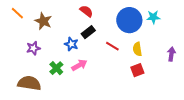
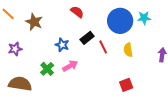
black rectangle: (88, 32) -> (87, 38), moved
red line: (112, 46) -> (103, 47), turned 32
purple star: (33, 48) -> (15, 49), moved
red square: (137, 70) -> (126, 85), moved

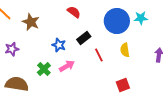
red line: (103, 47) -> (99, 55), moved

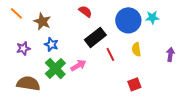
black rectangle: (84, 38) -> (95, 37), size x1.5
blue star: (59, 45) -> (51, 44), moved
green cross: (44, 69) -> (55, 68), size x1.5

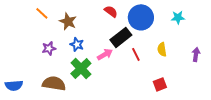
blue circle: (128, 20) -> (141, 17), moved
pink arrow: (78, 65) -> (105, 54), moved

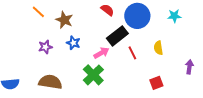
purple arrow: (196, 54) -> (189, 67), moved
green cross: (81, 68) -> (93, 75), moved

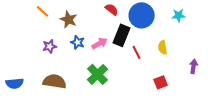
black rectangle: (117, 36) -> (122, 35), turned -30
pink arrow: (101, 53) -> (100, 43), moved

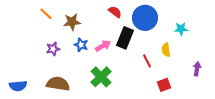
cyan star: (179, 15) -> (181, 29), moved
brown star: (69, 19) -> (72, 22), turned -30
red line: (137, 52) -> (147, 61), moved

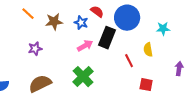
blue star: (81, 45) -> (81, 23), moved
brown semicircle: (58, 84) -> (40, 84), turned -35
red square: (164, 85) -> (146, 85), turned 32

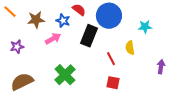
pink arrow: (85, 46) -> (53, 39), moved
red square: (146, 85) -> (113, 83), moved

